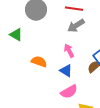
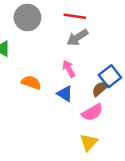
pink semicircle: (69, 92) -> (92, 112), moved

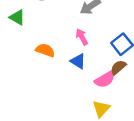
brown semicircle: (100, 89) -> (118, 67), moved

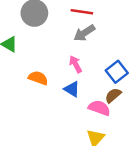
pink semicircle: (105, 79) -> (99, 108), turned -130

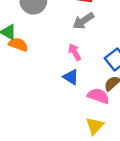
orange semicircle: (38, 78) -> (18, 45), moved

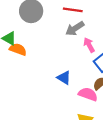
pink arrow: (75, 52) -> (89, 45), moved

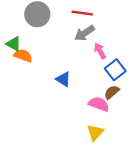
blue triangle: (64, 78) -> (63, 79), moved

